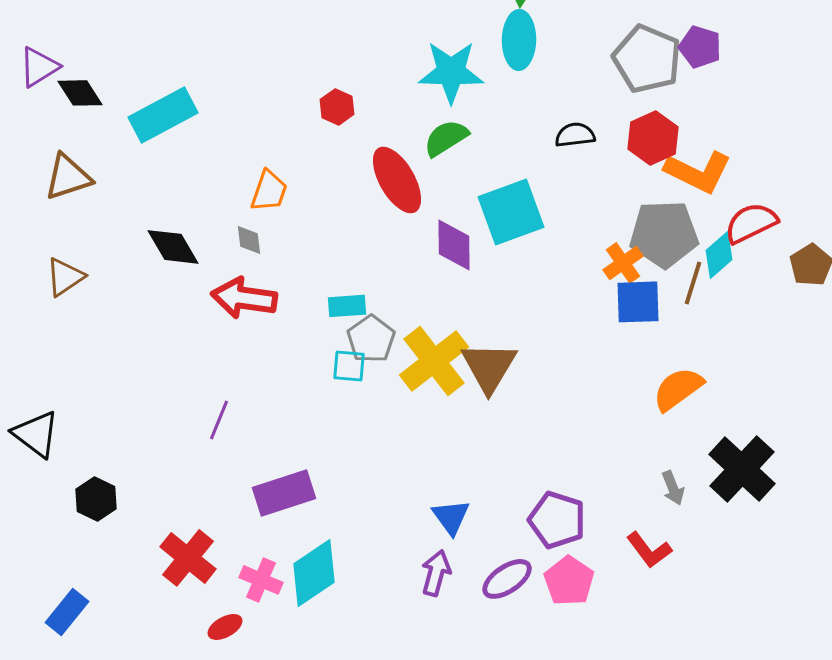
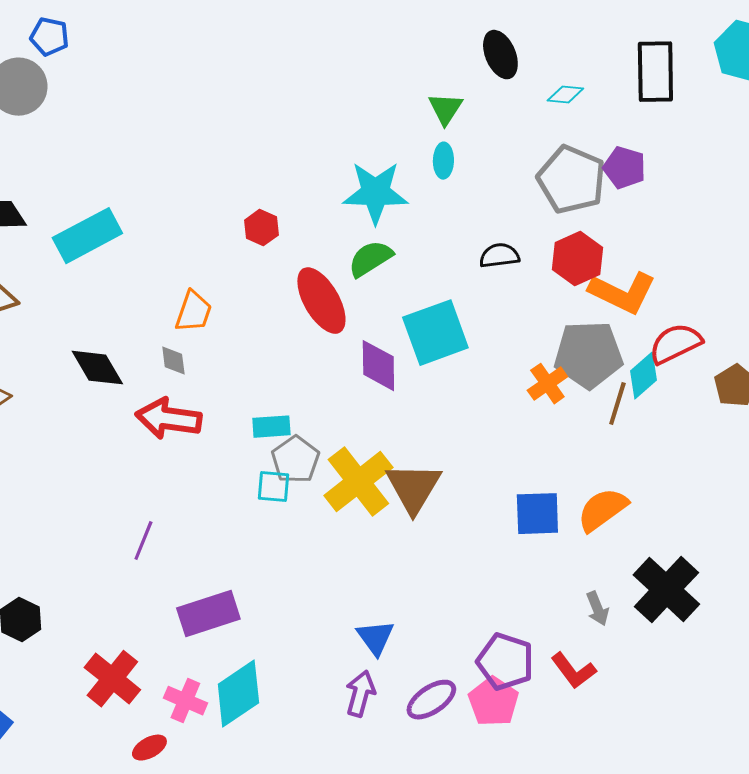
cyan ellipse: (519, 40) -> (443, 161), size x0.6
blue square: (638, 302) -> (537, 514), moved
purple pentagon: (557, 520) -> (505, 662), moved

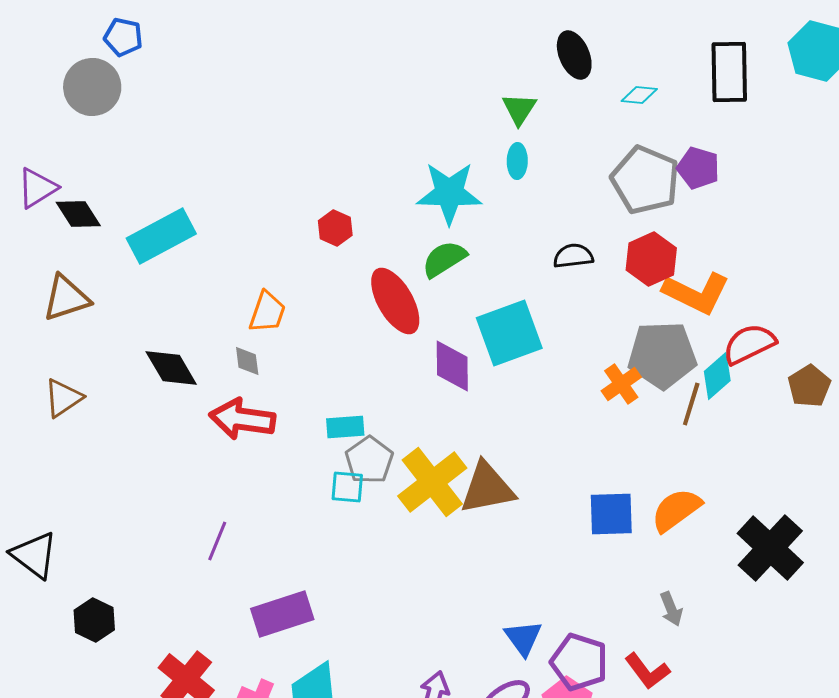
brown triangle: (413, 488) -> (487, 488), turned 48
black cross: (666, 590) -> (770, 548), moved
blue triangle: (375, 638) -> (523, 638), moved

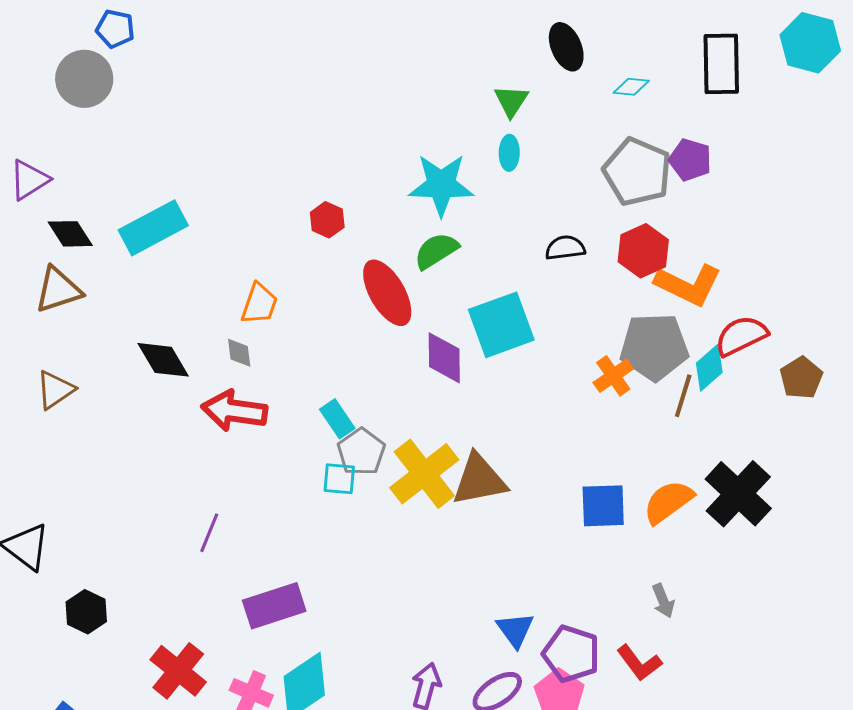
black diamond: (78, 214) -> (70, 234), moved
cyan rectangle: (345, 427) -> (337, 419), turned 60
black cross: (770, 548) -> (738, 494), moved

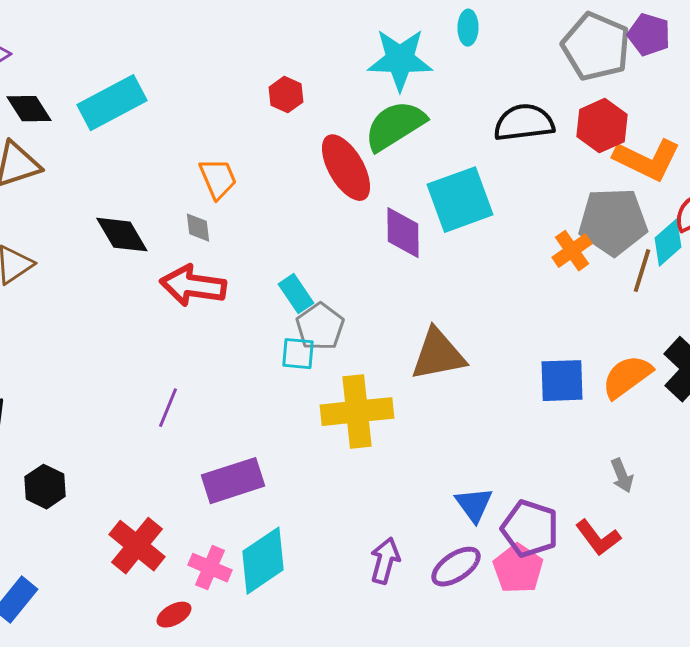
black semicircle: (565, 248) -> (524, 123), size x1.5
green semicircle: (436, 251) -> (395, 126), size x1.4
orange trapezoid: (259, 304) -> (218, 179), turned -42
yellow cross: (424, 474) -> (357, 412), moved, turned 32

